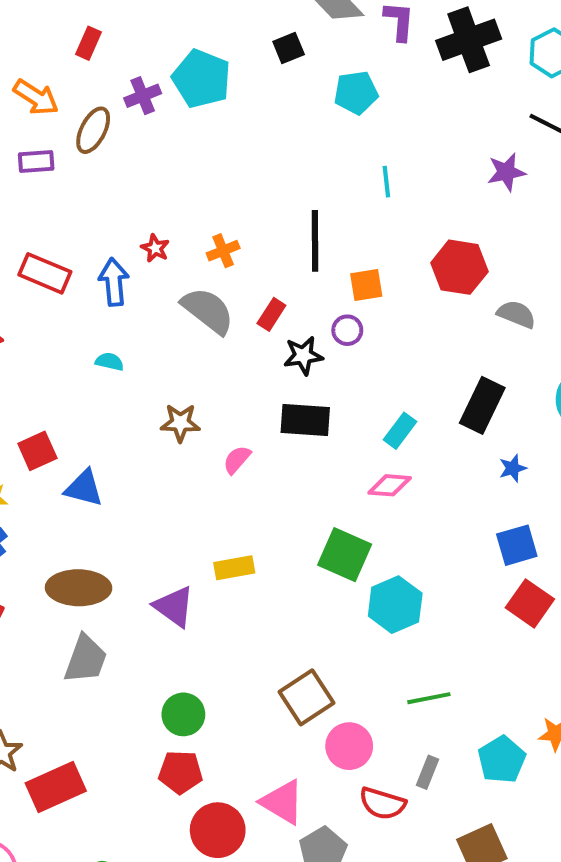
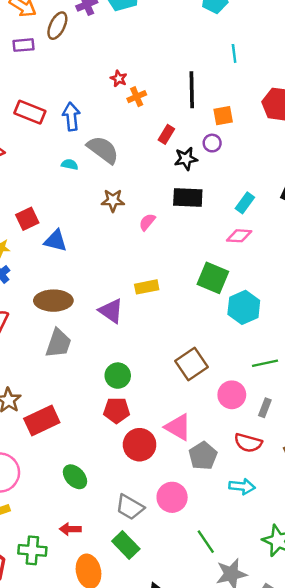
red star: (155, 248) -> (119, 79), moved
gray semicircle: (208, 311) -> (103, 150), moved
pink circle: (349, 746) -> (232, 395), moved
red semicircle: (382, 803) -> (248, 443), moved

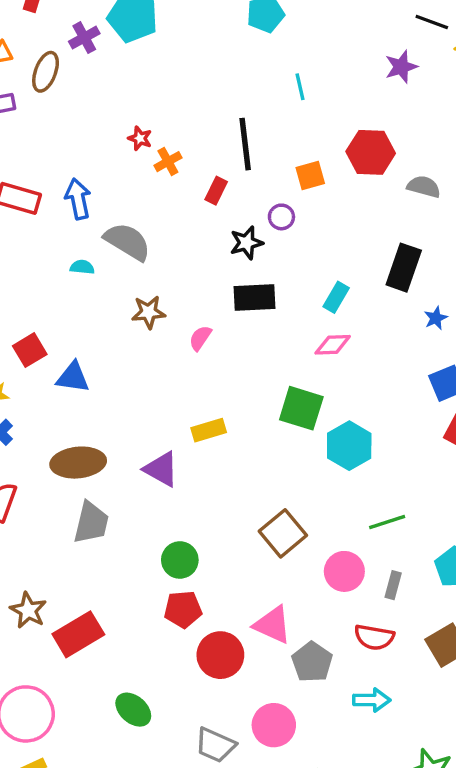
orange square: (223, 116) -> (310, 176), moved
red rectangle: (166, 134) -> (216, 191), moved

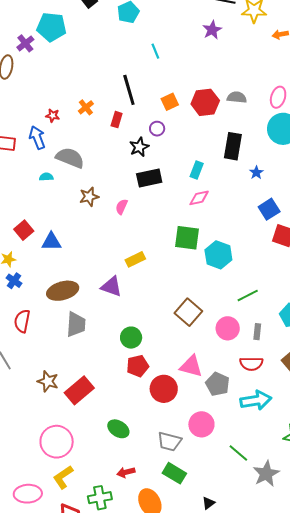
red star: (140, 138) -> (53, 116), moved
red hexagon: (371, 152) -> (205, 102), moved
cyan arrow: (372, 700) -> (256, 400), size x1.4

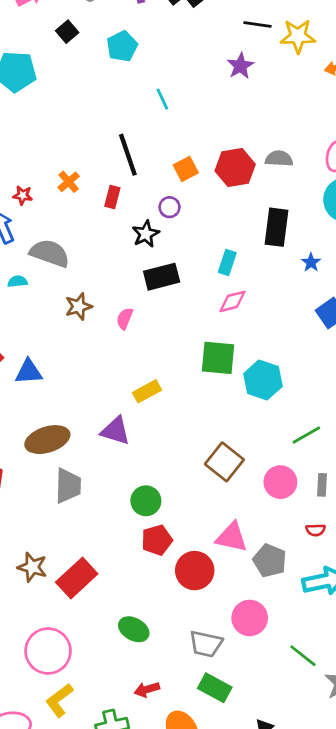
red semicircle: (251, 364) -> (316, 530), size x0.6

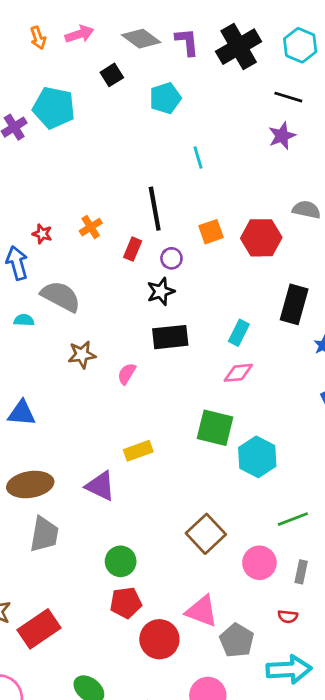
black line: (258, 25) -> (288, 97), moved
gray semicircle: (279, 159) -> (306, 210), moved
purple circle: (169, 207) -> (171, 258), moved

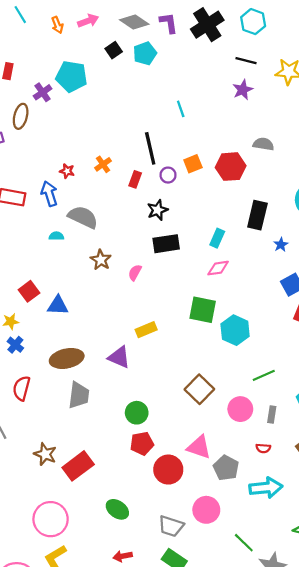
cyan pentagon: (165, 98) -> (145, 53), moved
purple circle: (171, 258) -> (168, 175), moved
brown star: (82, 355) -> (101, 260), turned -30

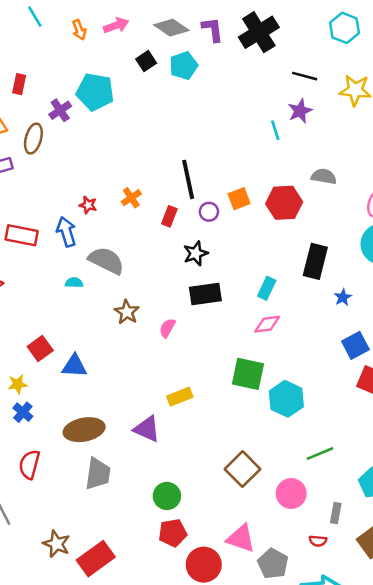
cyan hexagon: (253, 22) -> (345, 28), moved
cyan line: (181, 109) -> (275, 130), moved
gray rectangle: (272, 414) -> (336, 513), moved

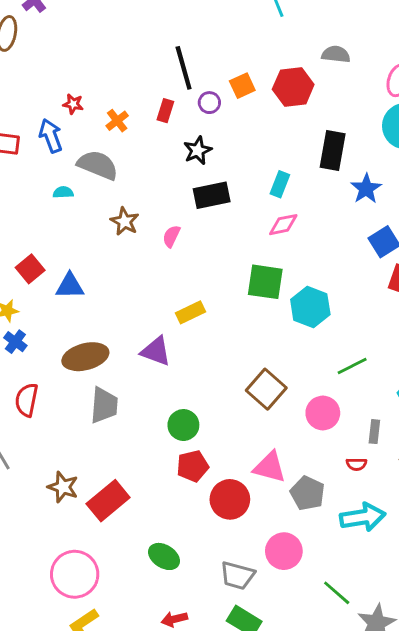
orange cross: (131, 198) -> (117, 121), moved
blue star: (343, 297) -> (366, 189), size x1.5

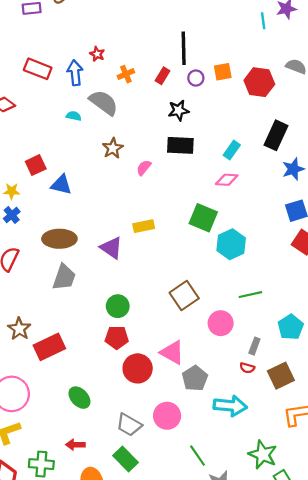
red semicircle: (356, 464) -> (247, 368), moved

